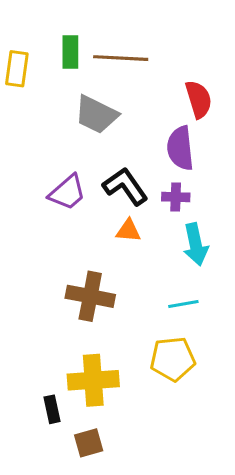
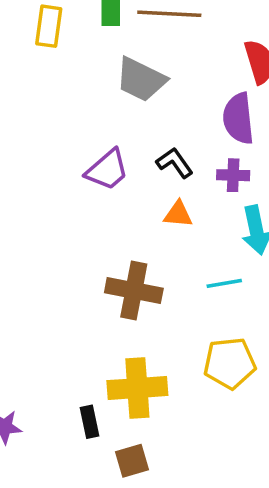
black L-shape: (125, 186) -> (175, 163), size x0.7
cyan line: (183, 304) -> (224, 283), moved

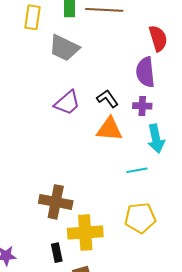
gray trapezoid: (141, 79) -> (64, 48), moved
orange triangle: (178, 214) -> (110, 129), size x1.5
brown cross: (134, 290) -> (56, 202), moved

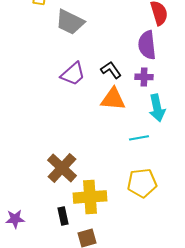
brown cross: (56, 202) -> (62, 168), turned 32

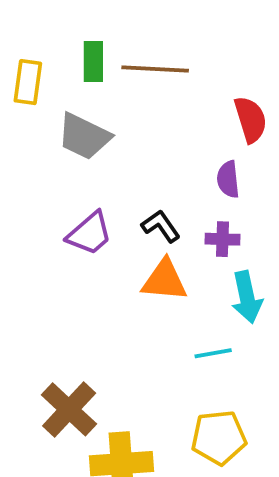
purple semicircle: (147, 45) -> (228, 179), size x0.7

